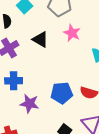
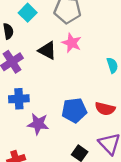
pink star: (72, 33) -> (72, 43), moved

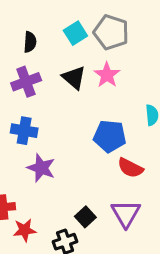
cyan square: (28, 13) -> (75, 33), moved
blue pentagon: (74, 110) -> (110, 136), moved

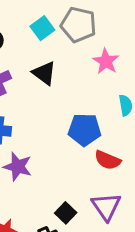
pink star: (107, 75) -> (106, 61), moved

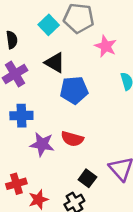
blue pentagon: (84, 130) -> (74, 90), moved
red semicircle: (108, 160) -> (72, 139), moved

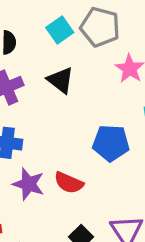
blue pentagon: (74, 90) -> (111, 143), moved

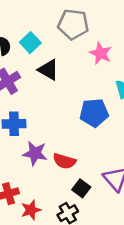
cyan square: (60, 30) -> (30, 43), moved
red semicircle: (69, 183) -> (64, 161), moved

